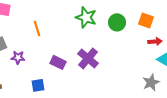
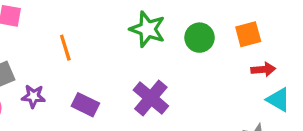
orange square: (146, 20) -> (248, 34), turned -35
purple rectangle: (58, 62) -> (85, 105), moved

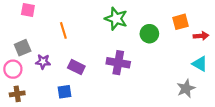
green circle: (200, 38) -> (149, 34), moved
red arrow: (263, 69) -> (201, 36), moved
purple cross: (151, 98) -> (118, 63), turned -30

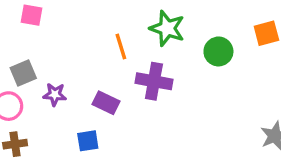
orange line: (63, 30) -> (121, 47), moved
purple cross: (118, 63) -> (154, 81), moved

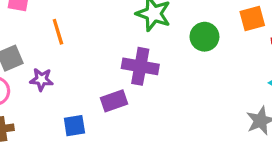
orange line: (121, 47) -> (58, 32), moved
purple rectangle: (106, 103) -> (114, 101), moved, turned -45

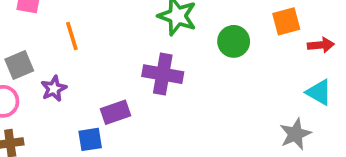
purple star: (41, 79) -> (54, 89), turned -30
purple rectangle: (114, 101) -> (116, 112), moved

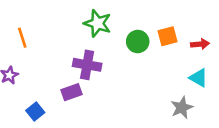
orange square: (286, 21) -> (168, 36), moved
purple rectangle: (116, 112) -> (72, 92), moved
blue square: (90, 139) -> (35, 112), turned -30

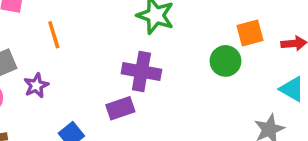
green circle: (138, 42) -> (226, 61), moved

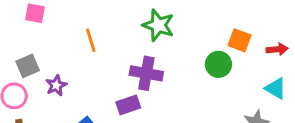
orange square: (250, 33) -> (240, 40), turned 35
orange line: (54, 35) -> (91, 40), moved

